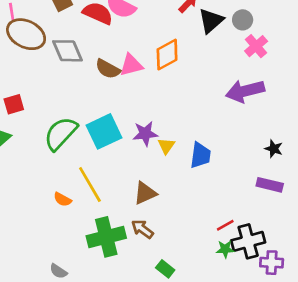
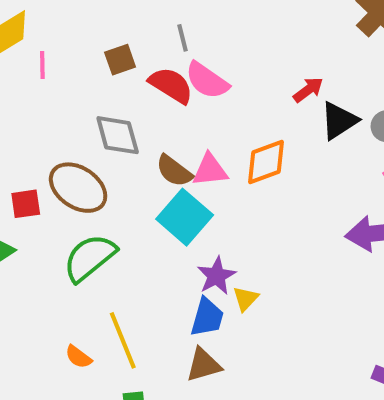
brown ellipse: (26, 34) -> (78, 188), moved
cyan square: (104, 131) -> (185, 217), moved, turned -32
purple star: (145, 134) -> (216, 276), turned -30
blue trapezoid: (200, 155) -> (207, 317), moved

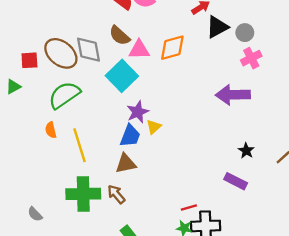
gray diamond: (118, 135) -> (88, 50), moved
brown semicircle: (174, 171) -> (120, 36), moved
orange semicircle: (78, 357) -> (51, 130), moved, turned 35

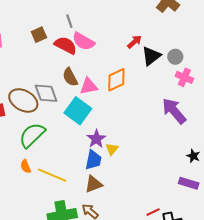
brown semicircle: (120, 36) -> (70, 77), turned 30
pink cross: (251, 58) -> (184, 77), turned -30
purple arrow: (233, 95) -> (174, 111), turned 60
yellow line: (80, 145) -> (52, 175), turned -40

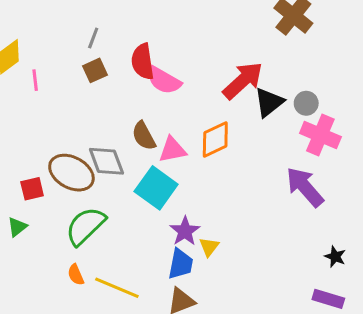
gray line: (69, 21) -> (93, 38), moved, turned 40
red arrow: (134, 42) -> (243, 81), size x1.8
red semicircle: (66, 45) -> (143, 62), moved, turned -125
pink cross: (184, 77) -> (320, 135), size x1.4

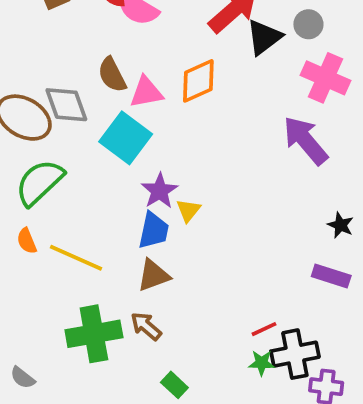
gray circle: (306, 103) -> (308, 24), moved

